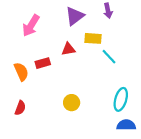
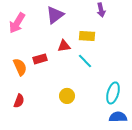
purple triangle: (75, 16) -> (55, 15), moved
pink arrow: (31, 26) -> (17, 23), moved
cyan line: (109, 57) -> (85, 61), moved

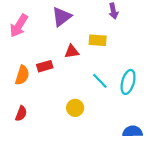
cyan line: (85, 61) -> (100, 81), moved
orange semicircle: (20, 67) -> (22, 75), turned 42
cyan ellipse: (113, 93) -> (128, 82), moved

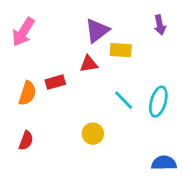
purple arrow: (113, 11) -> (160, 25), moved
purple triangle: (62, 17) -> (97, 31), moved

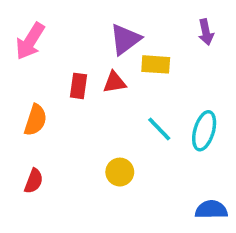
red rectangle: (55, 82) -> (79, 86), moved, turned -66

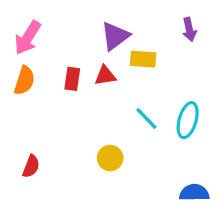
orange semicircle: (35, 120) -> (24, 81), moved

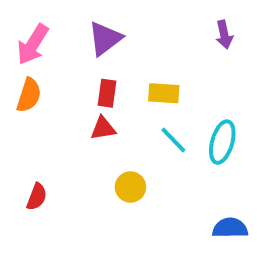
purple triangle: (115, 36) -> (105, 39), moved
yellow rectangle: (143, 59) -> (164, 93), moved
red triangle: (105, 76) -> (103, 128), moved
red rectangle: (72, 79) -> (107, 93), moved

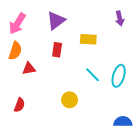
yellow rectangle: (164, 93) -> (88, 39), moved
red triangle: (103, 128) -> (29, 69), moved

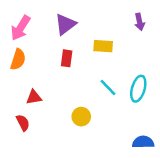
red triangle: (29, 69) -> (34, 97), moved
red semicircle: (19, 105) -> (23, 123), turned -48

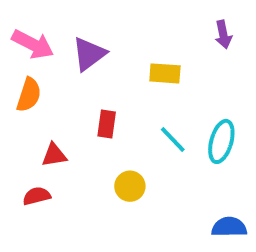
purple triangle: (65, 24) -> (89, 54), moved
pink arrow: (20, 28) -> (33, 44), turned -95
red rectangle: (67, 58) -> (107, 124), moved
red semicircle: (23, 123) -> (37, 196), turned -77

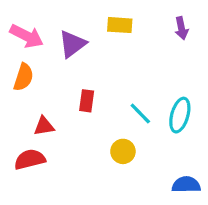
yellow rectangle: (165, 73) -> (120, 25), moved
yellow circle: (130, 186) -> (123, 151), moved
red semicircle: (37, 196) -> (30, 159), size x1.4

